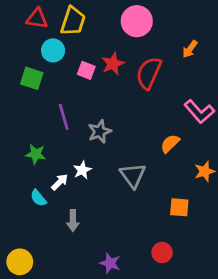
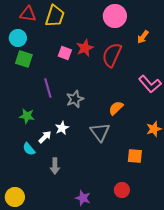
pink circle: (137, 21) -> (115, 16), moved
cyan circle: (53, 50) -> (18, 38), moved
orange semicircle: (170, 143) -> (116, 108), moved

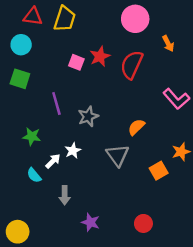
orange arrow: (143, 37) -> (168, 44), turned -64
green square: (24, 59) -> (20, 79), moved
orange square: (135, 156) -> (159, 171), moved, turned -35
purple star: (83, 198) -> (90, 222), moved

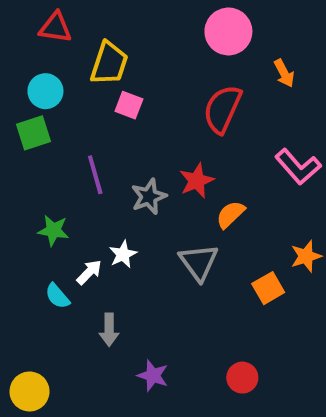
yellow trapezoid: (65, 19) -> (109, 63), moved
cyan circle: (21, 45) -> (45, 91), moved
red star: (100, 56) -> (197, 181), moved
green square: (20, 79) -> (33, 133), turned -36

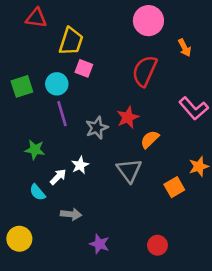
cyan circle: (45, 91) -> (57, 84), moved
gray arrow: (109, 330) -> (71, 214), turned -84
yellow circle: (30, 391) -> (19, 239), moved

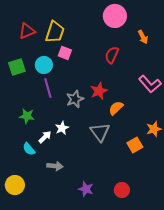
red triangle: (36, 18) -> (27, 31), moved, turned -30
red semicircle: (145, 71) -> (112, 55), size x0.7
purple star: (99, 244) -> (86, 189), moved

